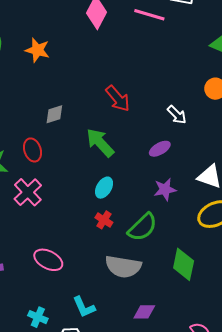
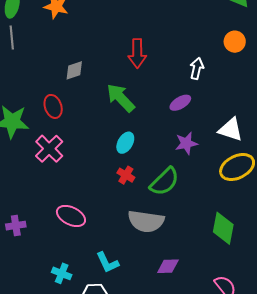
red arrow: (118, 98) -> (137, 53), turned 40
white arrow: (177, 115) -> (197, 68), turned -120
green diamond: (184, 264) -> (223, 228), moved

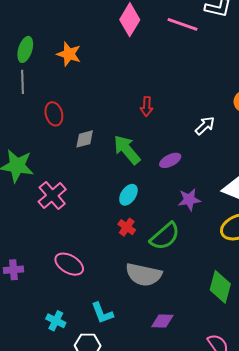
red arrow: (137, 53) -> (147, 106), size x0.7
white arrow: (197, 68) -> (205, 126), turned 30
gray diamond: (74, 70) -> (85, 139), moved
purple ellipse: (180, 103) -> (170, 160), moved
red ellipse: (53, 106) -> (54, 114), moved

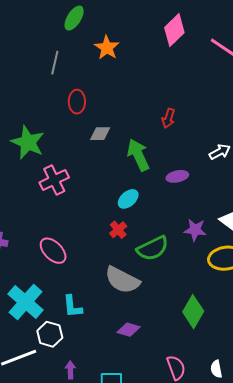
green ellipse: (25, 49) -> (74, 18), moved
purple star: (189, 200) -> (195, 230), moved
cyan cross: (56, 321) -> (26, 302), size x1.8

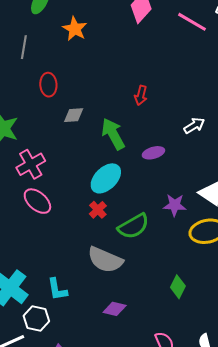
cyan ellipse: (128, 199) -> (106, 178), size x1.5
pink ellipse: (53, 251) -> (37, 201), moved
green diamond: (193, 312) -> (178, 287), size x0.7

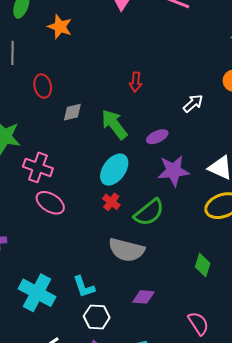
pink cross: (31, 164) -> (38, 167), turned -32
purple star: (175, 205) -> (173, 171), moved, size x1.4
white hexagon: (36, 319) -> (97, 317), moved

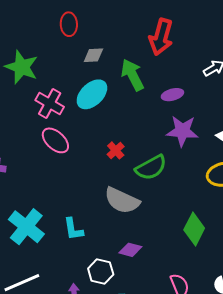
red arrow: (136, 82) -> (161, 37), size x1.8
cyan ellipse: (114, 170) -> (92, 94), moved
green diamond: (203, 265) -> (194, 229), size x1.4
white hexagon: (97, 317) -> (101, 272), moved

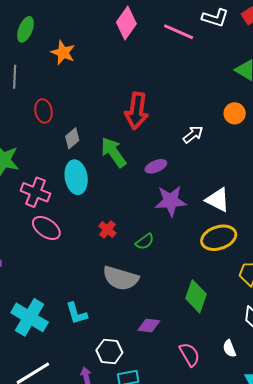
gray diamond: (93, 55) -> (72, 138), turned -30
cyan ellipse: (92, 94) -> (76, 177), turned -48
green semicircle: (151, 168) -> (145, 242), size x0.6
purple diamond: (130, 250) -> (149, 325), moved

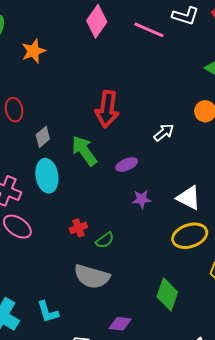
orange star: (63, 53) -> (33, 51), turned 30
purple star: (171, 201) -> (142, 199), size x0.6
red cross: (107, 229) -> (78, 228), turned 30
green semicircle: (145, 242) -> (105, 240), moved

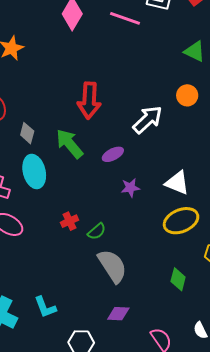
white arrow: (164, 132) -> (147, 120), size x1.5
gray diamond: (43, 137) -> (27, 133), turned -30
gray semicircle: (92, 277) -> (112, 266), moved, turned -135
green diamond: (167, 294) -> (178, 279), moved, size x0.7

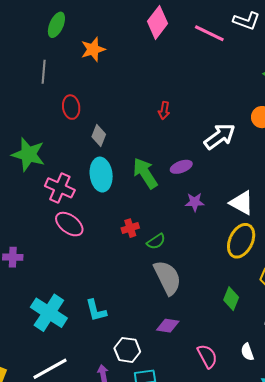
red arrow: (89, 100) -> (164, 111), size x0.5
green arrow: (70, 144) -> (145, 173), moved
yellow ellipse: (181, 221) -> (241, 241), turned -48

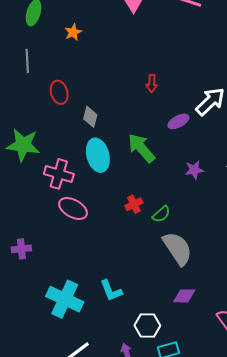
orange star: (93, 49) -> (73, 32), size x0.7
purple ellipse: (181, 167) -> (178, 121), moved

